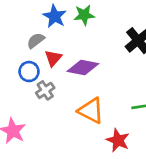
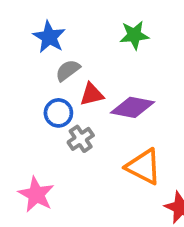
blue star: (55, 16) -> (49, 37), moved
red triangle: (53, 58) -> (92, 94), turned 36

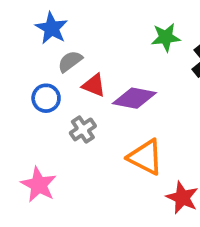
green star: (134, 35) -> (166, 37), moved
red triangle: (92, 94) -> (94, 85), turned 35
blue circle: (58, 113) -> (46, 98), moved

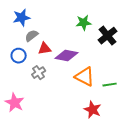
blue star: (52, 28) -> (22, 18), turned 30
red triangle: (94, 85) -> (45, 49), turned -32
orange triangle: (145, 157) -> (85, 77), moved

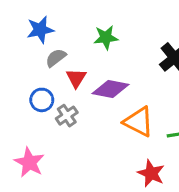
green star: (84, 23) -> (106, 37), moved
red triangle: (45, 49) -> (76, 78), turned -48
blue circle: (19, 56) -> (42, 100), moved

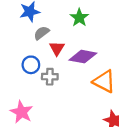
green star: (106, 37) -> (79, 18), turned -30
gray cross: (67, 116) -> (50, 77), turned 35

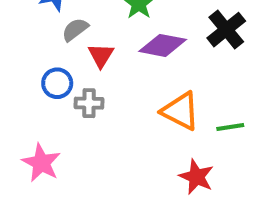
purple diamond: (83, 57) -> (163, 45), moved

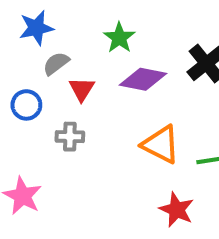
blue circle: (57, 83) -> (26, 105), moved

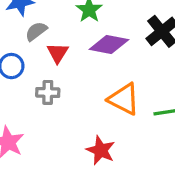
red star: (177, 210) -> (101, 150), moved

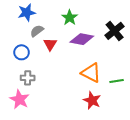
gray cross: (48, 92) -> (28, 78), moved
red star: (101, 150) -> (92, 100), moved

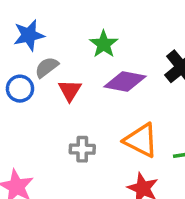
blue circle: (22, 52) -> (20, 89), moved
gray cross: (28, 78) -> (82, 149), moved

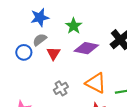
blue star: (29, 35) -> (40, 17), moved
gray cross: (82, 149) -> (61, 88), turned -32

